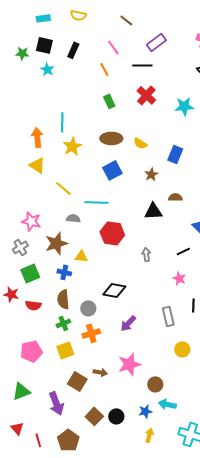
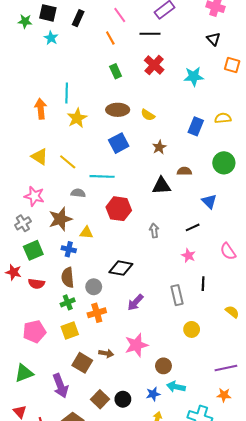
blue rectangle: (175, 154) -> (196, 126), moved
yellow triangle: (37, 165) -> (40, 157), moved

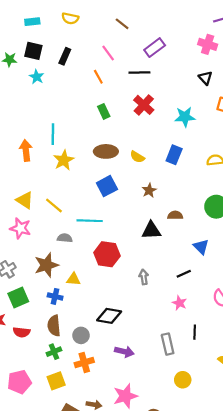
blue rectangle: (196, 126) -> (174, 155), moved
pink star: (34, 196) -> (20, 228), moved
purple arrow: (135, 302) -> (124, 352), turned -120

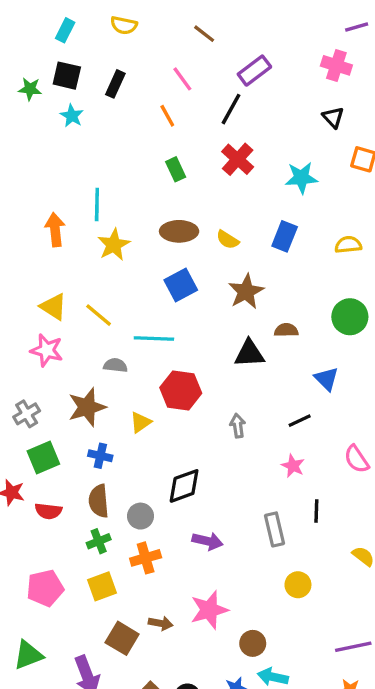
cyan rectangle: (32, 22) -> (65, 30), turned -56
black line: (139, 72) -> (231, 109), turned -60
brown star: (149, 190) -> (246, 292), size x1.5
yellow triangle: (73, 279) -> (140, 422), moved, turned -40
black diamond: (109, 316) -> (184, 486), turned -30

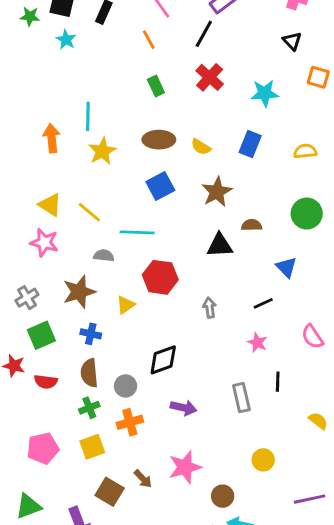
yellow circle: (298, 585) -> (263, 460), moved
brown arrow: (161, 623) -> (143, 479), turned 36

